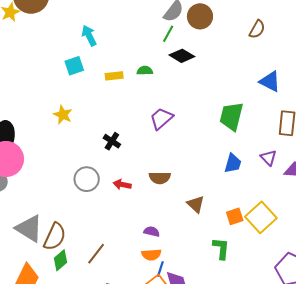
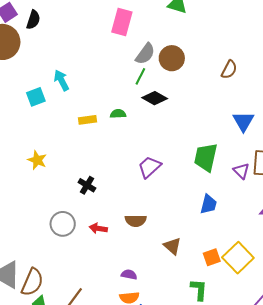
cyan square: (74, 66) -> (36, 97), moved
blue triangle: (270, 81) -> (243, 121), turned 35
purple trapezoid: (161, 118) -> (149, 167), moved
purple triangle: (269, 158) -> (241, 171), moved

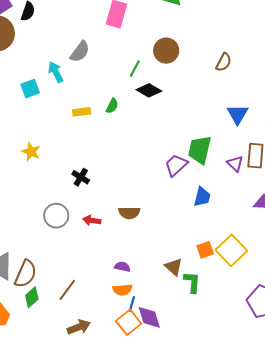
gray semicircle: (145, 54) -> (80, 52), moved
green semicircle: (118, 114) -> (112, 106), turned 119
purple trapezoid: (149, 167) -> (176, 165), moved
brown triangle: (172, 246) -> (174, 267), moved

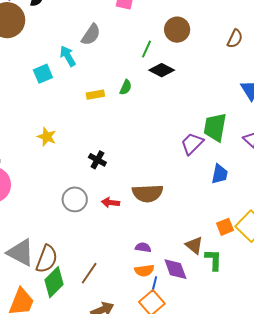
brown semicircle: (129, 213) -> (148, 193), size x1.4
green diamond: (32, 297) -> (54, 282), size x1.4
purple diamond: (149, 317) -> (175, 269), moved

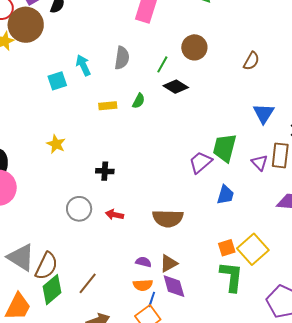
gray semicircle: (91, 35) -> (122, 58), moved, turned -30
black cross: (97, 160) -> (105, 171), turned -30
brown semicircle: (148, 193) -> (168, 218), moved
brown triangle: (194, 245) -> (169, 263), moved, turned 48
green L-shape: (213, 260) -> (231, 277), moved, size x1.4

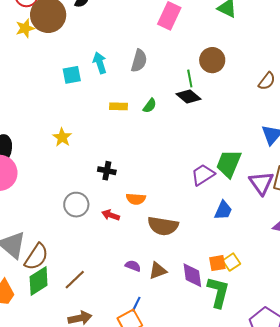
green line: (162, 64) -> (190, 79), moved, turned -48
purple triangle: (260, 163) -> (261, 183), size x1.5
yellow square: (253, 249) -> (231, 262), moved, size x0.6
orange semicircle: (143, 285) -> (136, 199), moved
purple diamond: (174, 286) -> (192, 275), moved

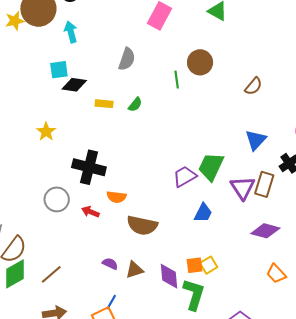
cyan arrow: (100, 63) -> (71, 32), moved
black diamond: (188, 96) -> (74, 85), moved, turned -35
black cross: (107, 171) -> (89, 167), size x1.8

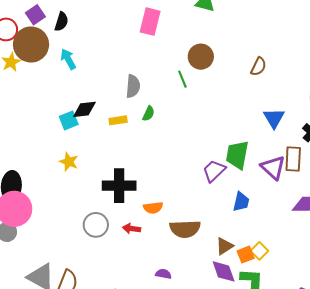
gray semicircle: (127, 59) -> (133, 86), moved
cyan square: (59, 70) -> (69, 120), moved
brown triangle: (134, 270) -> (224, 246), moved

